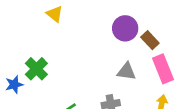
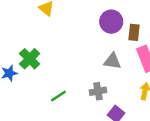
brown rectangle: (150, 40) -> (134, 32), turned 49

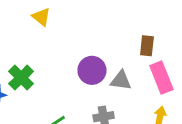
purple circle: (111, 22) -> (92, 70), moved

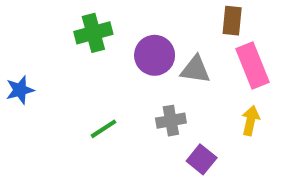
green cross: (21, 78) -> (93, 33), moved, turned 30

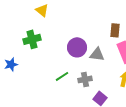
green cross: (93, 33) -> (32, 39), moved
green line: (104, 129) -> (62, 76), moved

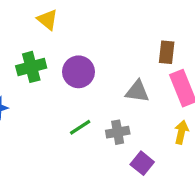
purple circle: (77, 47) -> (79, 72), moved

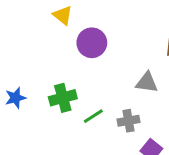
green cross: (31, 67) -> (63, 98), moved
purple circle: (79, 72) -> (92, 43), moved

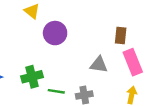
green line: (93, 116) -> (56, 91), turned 42

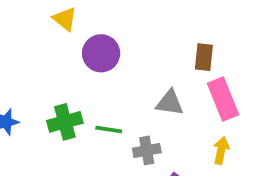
green line: (56, 91) -> (109, 129), moved

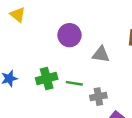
yellow triangle: (65, 19) -> (18, 15), moved
gray triangle: (170, 103) -> (101, 54), moved

